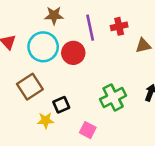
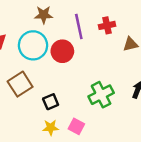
yellow star: (46, 120) -> (51, 128), moved

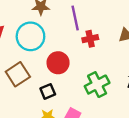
red cross: (107, 25) -> (90, 39), moved
red circle: (62, 51) -> (58, 63), moved

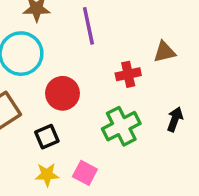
red cross: (90, 39) -> (128, 74), moved

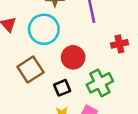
green cross: (121, 126) -> (100, 83), moved

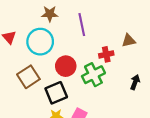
green cross: (100, 83) -> (93, 75), moved
black square: (62, 88) -> (56, 93), size x1.5

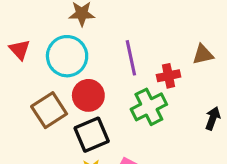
purple line: (82, 25) -> (131, 58), moved
red circle: (66, 66) -> (88, 95), moved

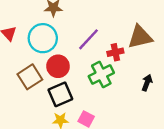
brown triangle: (203, 54) -> (140, 37), size x1.6
purple line: (131, 58) -> (88, 39), turned 55

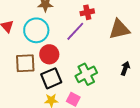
red cross: (115, 52) -> (87, 12), moved
green cross: (101, 74) -> (86, 74), moved
brown square: (30, 77) -> (25, 63), turned 30

